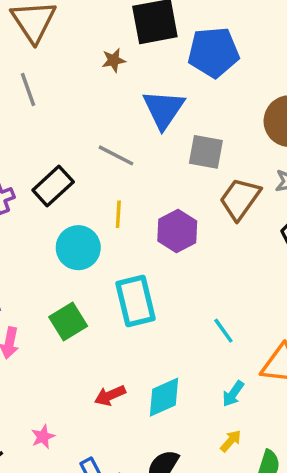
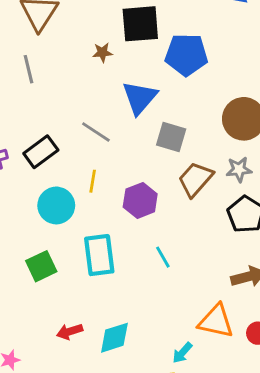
cyan line: (223, 331) -> (163, 257), moved
cyan arrow: (233, 394) -> (182, 353), moved

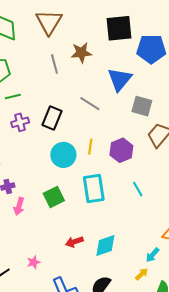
brown star: (102, 52) -> (81, 53), moved, size x1.5
gray line: (28, 69) -> (54, 64), moved
black rectangle: (41, 152) -> (52, 118), turned -30
yellow line: (93, 181) -> (90, 147), moved

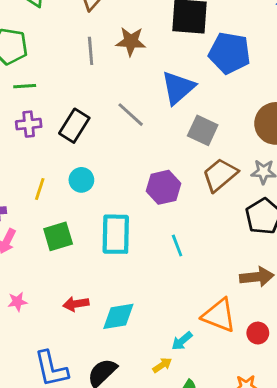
yellow line: (90, 147) -> (40, 189), moved
cyan circle: (63, 155) -> (81, 180), size x0.7
pink star: (34, 262) -> (17, 302), moved

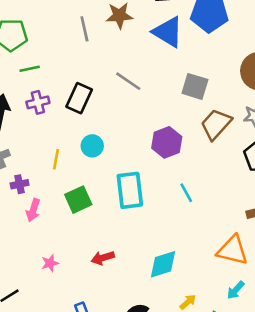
blue triangle: (178, 88) -> (168, 32), moved, turned -40
cyan diamond: (118, 316) -> (163, 264), moved
cyan arrow: (182, 341) -> (236, 290), moved

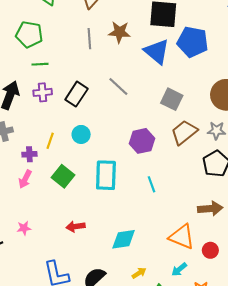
purple cross: (20, 184) -> (29, 154), moved
green square: (78, 200) -> (63, 176), turned -35
pink star: (50, 263) -> (24, 228), moved

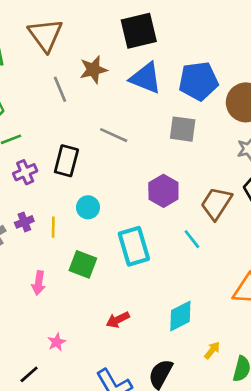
blue pentagon: (193, 42) -> (198, 81), moved
brown trapezoid: (184, 132) -> (216, 203), moved
purple cross: (29, 154) -> (24, 222), moved

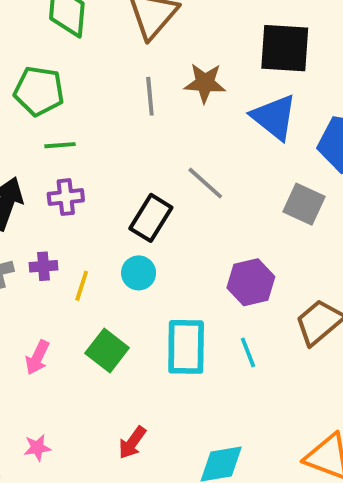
black rectangle: (66, 161) -> (151, 218), moved
cyan line: (192, 239) -> (248, 352), moved
red arrow: (118, 320) -> (132, 443), turned -45

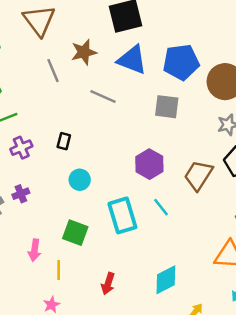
gray line: (205, 183) -> (103, 97), moved
black rectangle: (151, 218) -> (64, 141), moved, size x0.6
yellow line: (82, 286) -> (59, 270), moved

